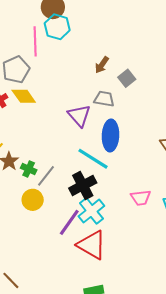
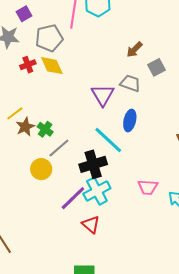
blue ellipse: (110, 136) -> (130, 120), size x0.7
green cross: (29, 169) -> (45, 129), moved
red triangle: (92, 245) -> (91, 225), size x0.6

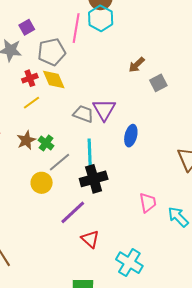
gray trapezoid: (130, 83) -> (83, 114), moved
yellow line: (15, 113) -> (31, 103), moved
cyan line: (108, 140) -> (90, 155), moved, turned 44
pink trapezoid: (148, 187) -> (148, 203), turned -105
cyan cross: (97, 191) -> (129, 263), moved, turned -32

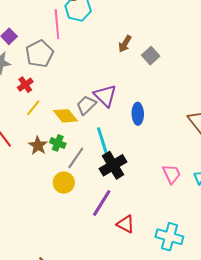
yellow diamond: (54, 79) -> (65, 116), moved
gray trapezoid: (83, 114) -> (86, 105), turned -50

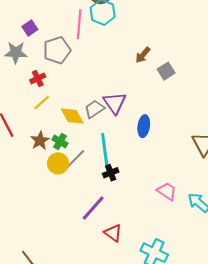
black cross: (113, 165) -> (111, 173), size x0.6
pink trapezoid: (172, 174) -> (167, 191), turned -40
yellow circle: (64, 183) -> (58, 163), moved

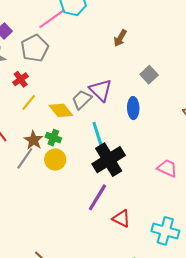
pink line: (79, 24) -> (52, 19), turned 60
gray square: (166, 71) -> (149, 75), moved
gray line: (75, 159) -> (25, 158), moved
black cross: (111, 173) -> (109, 160), size x2.0

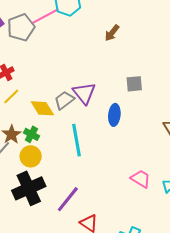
brown arrow: (120, 38) -> (112, 33), moved
gray pentagon: (35, 48) -> (21, 27), moved
gray square: (149, 75) -> (134, 84), turned 30
black cross: (109, 160) -> (29, 188), moved

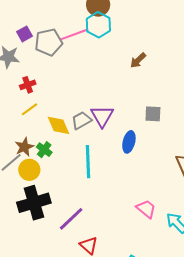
yellow circle: (31, 156) -> (29, 170), moved

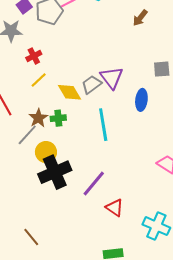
green cross: (44, 150) -> (58, 118), turned -35
yellow circle: (29, 170) -> (46, 152), moved

